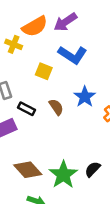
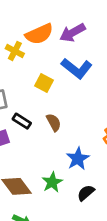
blue star: (85, 97) -> (78, 159), moved
green star: (63, 175) -> (52, 182), moved, size x0.7

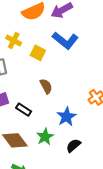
yellow cross: (15, 51) -> (14, 41), moved
black rectangle: (22, 121) -> (24, 110), moved

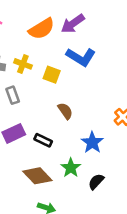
black semicircle: (73, 146) -> (96, 182), moved

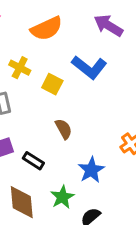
purple arrow: (73, 24) -> (108, 25), moved, turned 60
brown diamond: (37, 176) -> (22, 202), turned 32

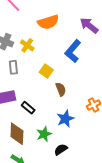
blue L-shape: (89, 67) -> (73, 51), turned 85
yellow square: (52, 84) -> (46, 71), moved
brown semicircle: (64, 129) -> (61, 89), moved

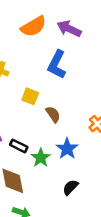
orange semicircle: (48, 22) -> (33, 26), moved
green star: (44, 134) -> (41, 158), moved

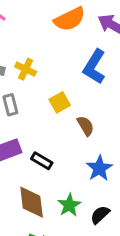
yellow square: (30, 96) -> (60, 102), turned 35
green star: (41, 158) -> (69, 205), moved

